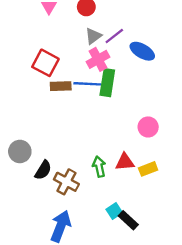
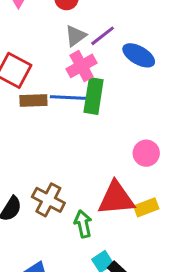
red triangle: (125, 162) -> (116, 198), size x1.5
green arrow: (99, 167) -> (83, 224), moved
brown cross: (66, 182) -> (48, 200), moved

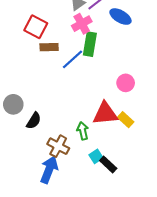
blue line: (68, 98) -> (73, 59), moved, turned -45
brown cross: (48, 200) -> (58, 146), moved
yellow rectangle: (146, 207) -> (126, 120), turned 63

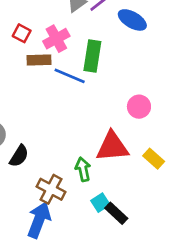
pink cross: (82, 24) -> (56, 39), moved
red square: (36, 27) -> (22, 33), size x0.6
blue line: (73, 59) -> (70, 76), turned 65
yellow rectangle: (126, 120) -> (154, 159), moved

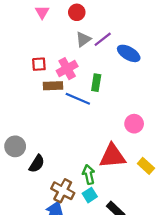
red square: (22, 33) -> (39, 64), turned -32
green rectangle: (92, 56) -> (96, 83), size x0.7
cyan square: (100, 203) -> (90, 195), moved

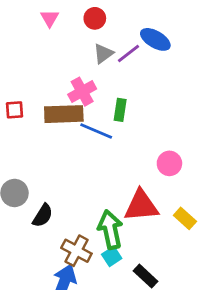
blue ellipse: (129, 53) -> (155, 39), moved
red square: (39, 64) -> (14, 110), moved
brown rectangle: (53, 86) -> (64, 114), size x1.5
green arrow: (89, 174) -> (110, 230), size x1.5

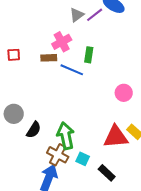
brown rectangle: (64, 114) -> (49, 58), size x0.6
red triangle: (141, 206) -> (116, 137), moved
green arrow: (110, 230) -> (66, 136), moved
cyan square: (112, 256) -> (83, 159), turned -32

